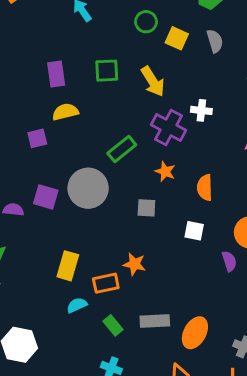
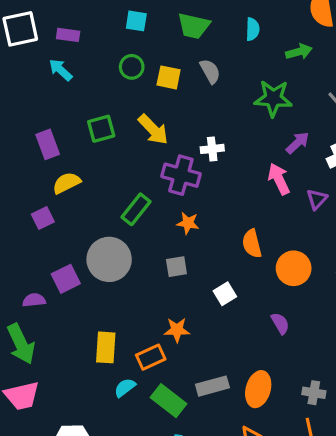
orange semicircle: (205, 188) -> (252, 244), moved
purple square: (46, 197) -> (66, 279), turned -30
white square: (194, 231) -> (225, 294), moved, turned -30
purple semicircle: (229, 261) -> (280, 323), moved
green rectangle: (113, 325) -> (169, 401), size x1.5

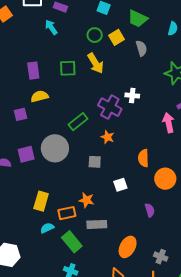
yellow square: (169, 77) -> (116, 37), moved, turned 35
yellow arrow: (153, 129) -> (96, 63), moved
gray rectangle: (212, 386) -> (97, 224), moved

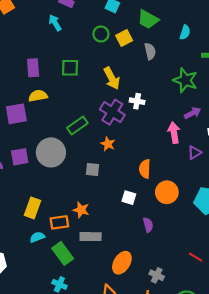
yellow arrow: (96, 63) -> (112, 78), moved
purple square: (20, 114) -> (16, 114), size x1.5
white square: (120, 185) -> (129, 198), moved, turned 32

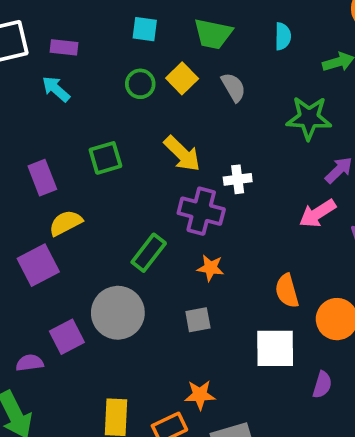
pink arrow: (174, 133) -> (317, 213), turned -96
white square: (129, 198) -> (275, 348), size x1.6
purple semicircle: (148, 225) -> (322, 385), turned 48

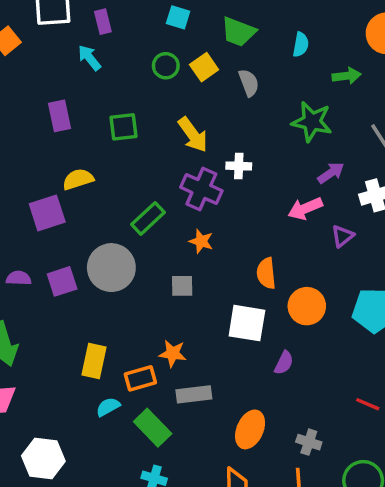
purple rectangle: (64, 47) -> (103, 22), turned 60
purple rectangle: (42, 178) -> (59, 116), moved
purple semicircle: (30, 363) -> (19, 278), moved

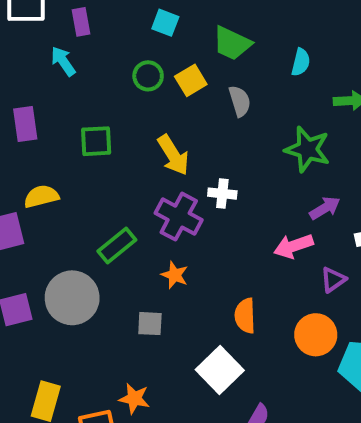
orange circle: (307, 306) -> (316, 335), moved
white square: (247, 323) -> (220, 370), turned 33

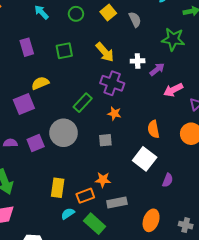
green circle: (148, 76) -> (76, 14), moved
white cross: (222, 194) -> (138, 61), moved
purple arrow: (325, 208) -> (157, 69), moved

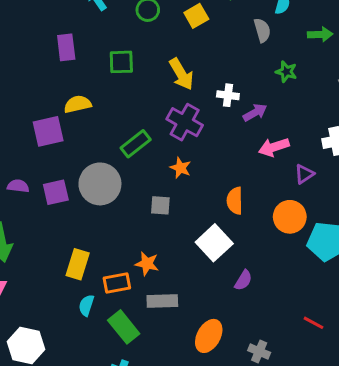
gray semicircle: (135, 20) -> (262, 30), moved
green star: (173, 39) -> (286, 72), size x0.6
cyan semicircle: (68, 214) -> (86, 305), turned -48

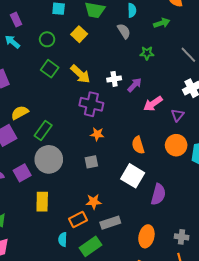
green square: (121, 62) -> (50, 69), moved, turned -36
green rectangle: (136, 144) -> (43, 130), moved
yellow rectangle: (78, 264) -> (42, 202), moved
purple semicircle: (243, 280) -> (158, 194), size x1.5
green rectangle: (124, 327) -> (90, 246), turned -70

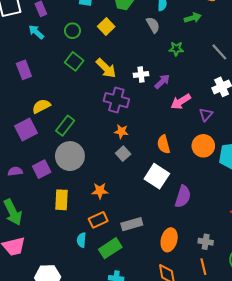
gray square: (91, 162) -> (123, 154), moved, turned -32
orange star: (94, 202) -> (100, 191), moved

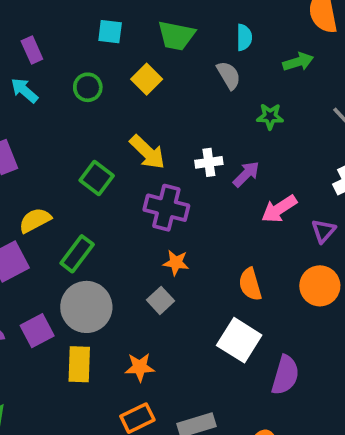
green square: (74, 61) -> (97, 178), moved
gray square: (123, 154) -> (160, 300), moved
yellow rectangle: (61, 200) -> (79, 364), moved

